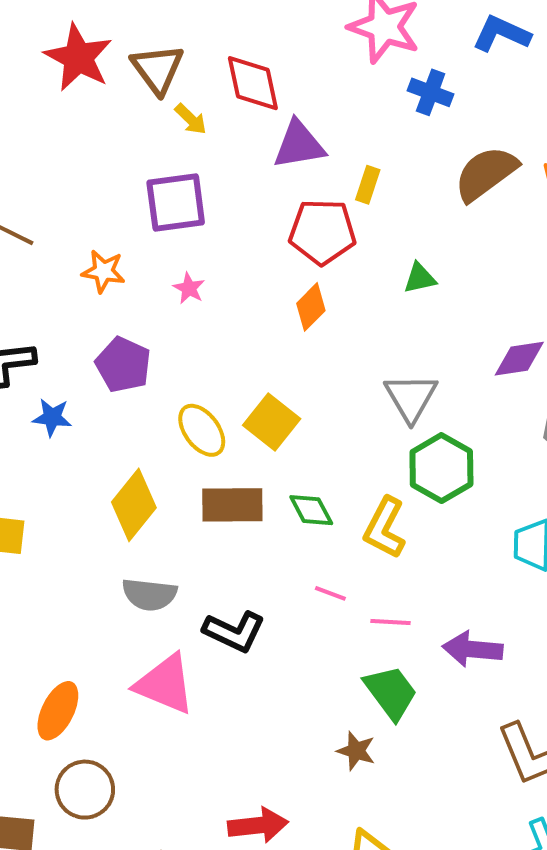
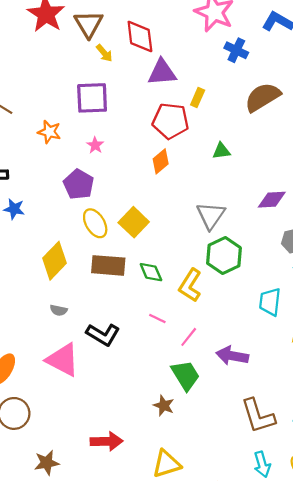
purple pentagon: (123, 365) -> (79, 184), moved
gray semicircle: (149, 594) -> (59, 310), size x0.6
pink line: (390, 622) -> (189, 337), turned -60

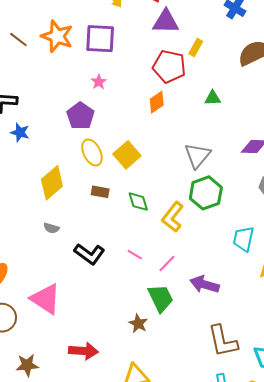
orange star: (49, 132) -> (57, 36), moved, size x1.5
brown rectangle: (108, 265) -> (100, 192), size x0.6
pink line: (157, 318) -> (135, 255), moved
pink triangle: (63, 360) -> (46, 299), moved

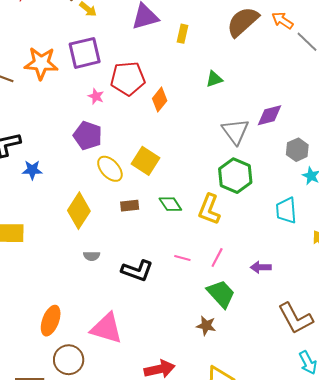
red pentagon: (169, 66) -> (128, 78), moved
gray triangle: (197, 156) -> (235, 131), moved
purple arrow: (205, 284) -> (261, 267), size x0.7

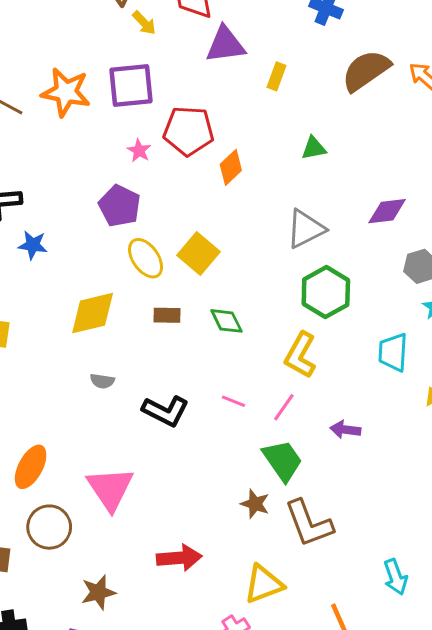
gray triangle: (235, 131) -> (306, 229), moved, turned 32
yellow L-shape: (209, 209) -> (300, 355), moved
yellow diamond: (79, 211) -> (93, 313), turned 36
brown L-shape: (295, 318) -> (309, 523), moved
pink triangle: (107, 328) -> (110, 489), turned 32

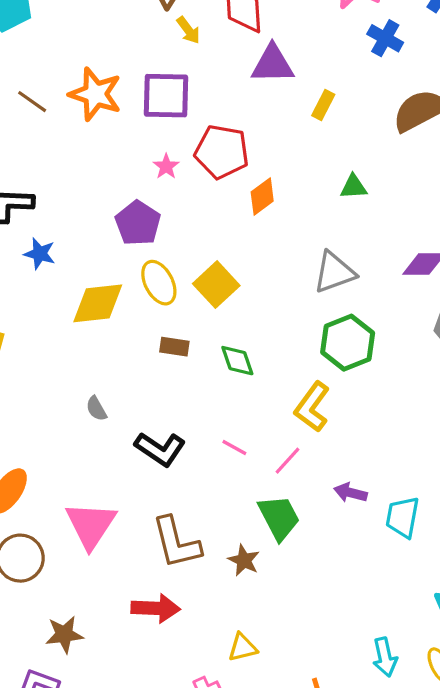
yellow diamond: (93, 313) -> (98, 303), moved
cyan trapezoid: (393, 352) -> (403, 517), moved
gray semicircle: (102, 381) -> (96, 409), turned 45
brown L-shape: (309, 523) -> (176, 543), moved
yellow triangle: (264, 584) -> (243, 647), size x0.7

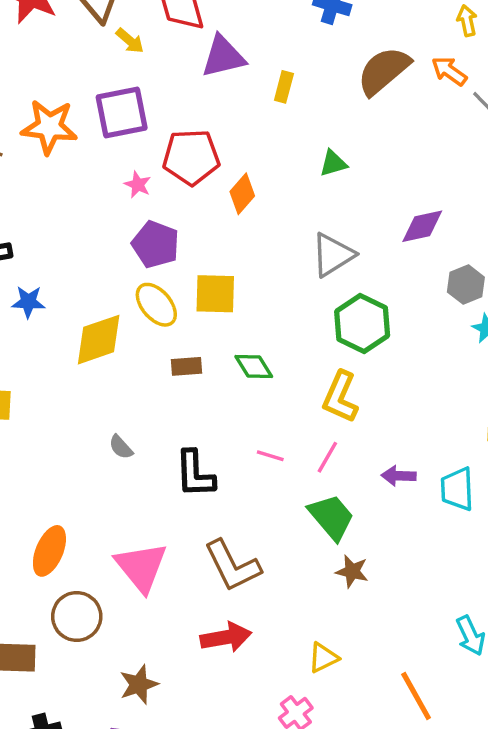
purple pentagon: (138, 223) -> (156, 244), moved
yellow square: (216, 285) -> (215, 294), turned -33
black L-shape: (160, 449) -> (195, 474), turned 66
brown star: (244, 560) -> (352, 571), moved

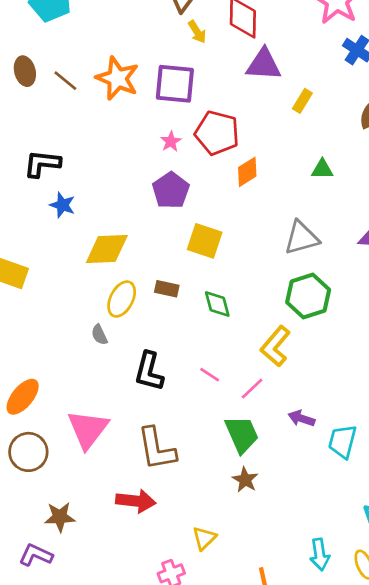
yellow ellipse: (156, 305) -> (122, 299), moved, turned 51
yellow triangle: (323, 658) -> (204, 538), turned -35

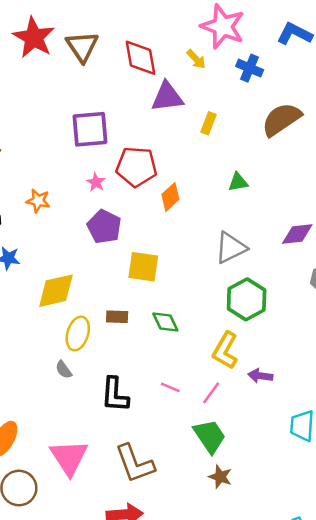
yellow arrow: (197, 32) -> (196, 59), moved
orange star: (117, 78) -> (38, 201), moved, size x0.6
purple arrow: (301, 418) -> (260, 376), moved

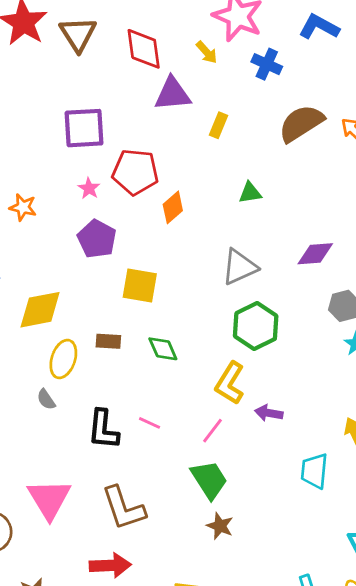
pink line: (170, 387) -> (150, 423), moved

